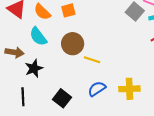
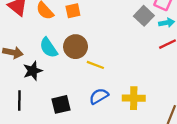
cyan semicircle: (38, 36) -> (49, 48), moved
black square: (62, 98) -> (61, 104), turned 36

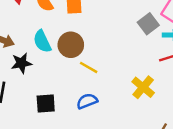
yellow cross: (134, 98) -> (143, 87), moved, turned 30

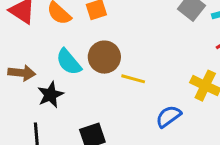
blue semicircle: (87, 101) -> (169, 116), moved

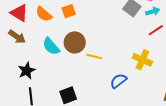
brown arrow: (22, 73) -> (17, 37), moved, turned 30
black star: (50, 95) -> (27, 71), moved

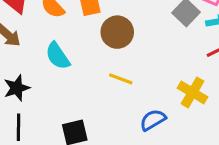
brown circle: (75, 42) -> (117, 32), moved

